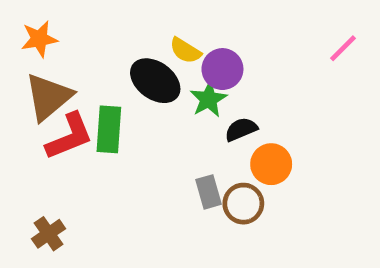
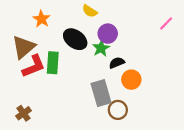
orange star: (39, 39) -> (41, 19), moved, turned -30
yellow semicircle: (185, 51) -> (90, 11), moved
gray rectangle: (209, 192) -> (101, 93), size x1.6
brown circle: (243, 204) -> (118, 110), moved

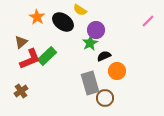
black ellipse: (75, 39) -> (63, 22), moved
brown triangle: (23, 47) -> (21, 42), size x0.6
green rectangle: (53, 63) -> (47, 56), turned 42
brown cross: (23, 113) -> (21, 91), moved

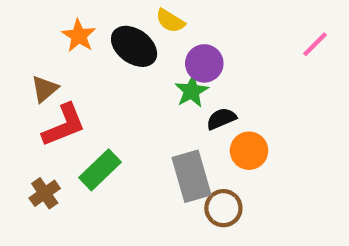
green rectangle: (47, 56) -> (100, 170), moved

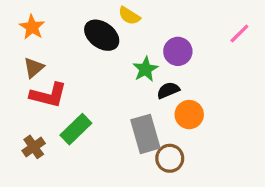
orange star: (79, 36) -> (32, 27), moved
purple circle: (204, 63) -> (178, 51), moved
red L-shape: (64, 125) -> (48, 95), turned 36

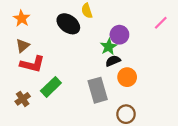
yellow semicircle: (129, 16) -> (87, 11), turned 40
green star: (145, 69) -> (109, 47), moved
brown circle: (170, 158) -> (126, 114), moved

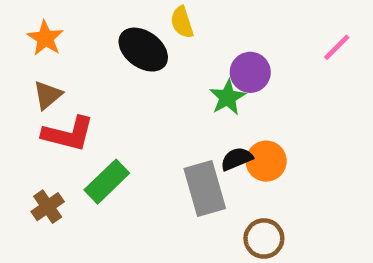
black semicircle: (113, 61) -> (237, 159), moved

